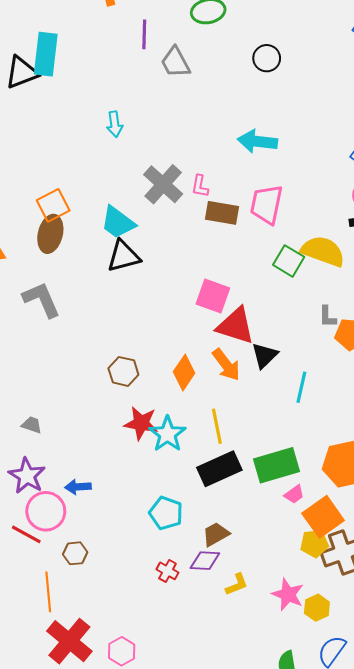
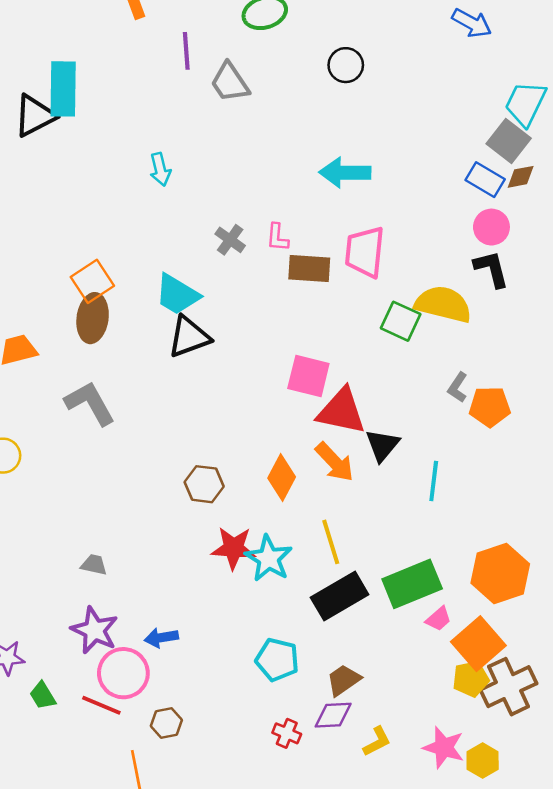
gray cross: (163, 184) -> (230, 240), size x0.6
gray L-shape: (327, 317) -> (458, 387), turned 40

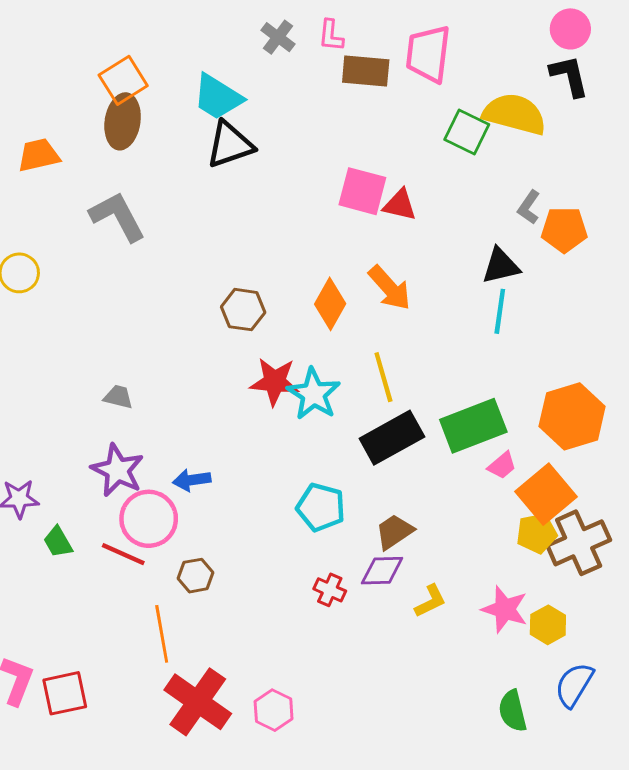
red triangle: (341, 411) -> (400, 205), moved, size x0.6
black triangle: (382, 445) -> (501, 266), moved, turned 36

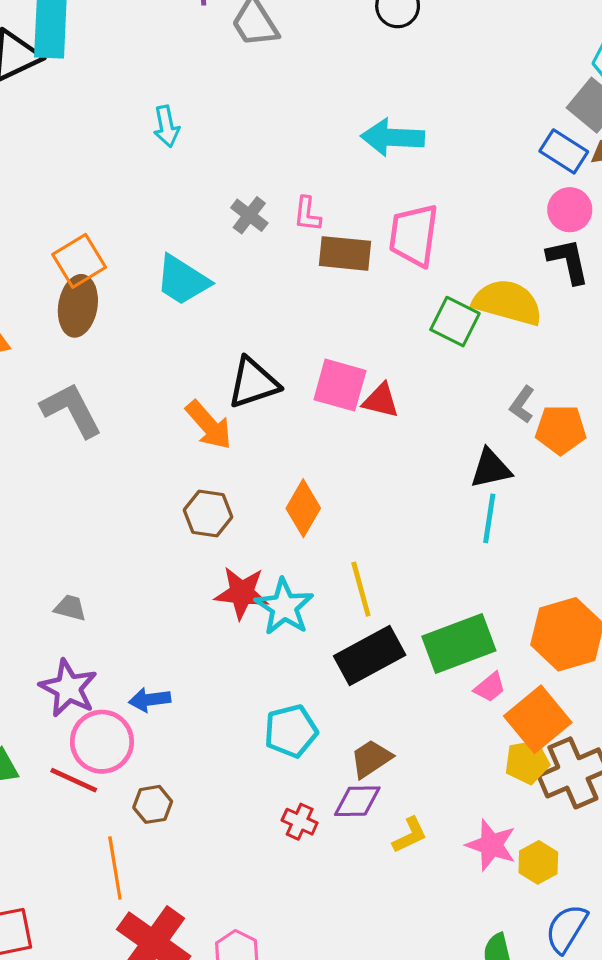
black triangle: (230, 145) -> (253, 383), moved
orange arrow: (390, 288) -> (209, 425), moved
cyan pentagon: (321, 507) -> (291, 731), turned -30

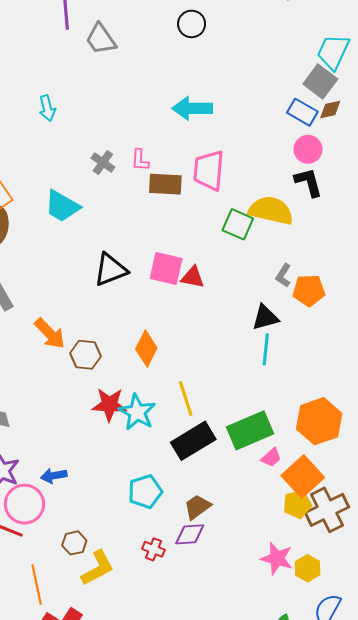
orange arrow: (209, 425) -> (50, 334), moved
brown hexagon: (153, 804) -> (74, 543), moved
yellow L-shape: (410, 835) -> (98, 568), moved, size x1.5

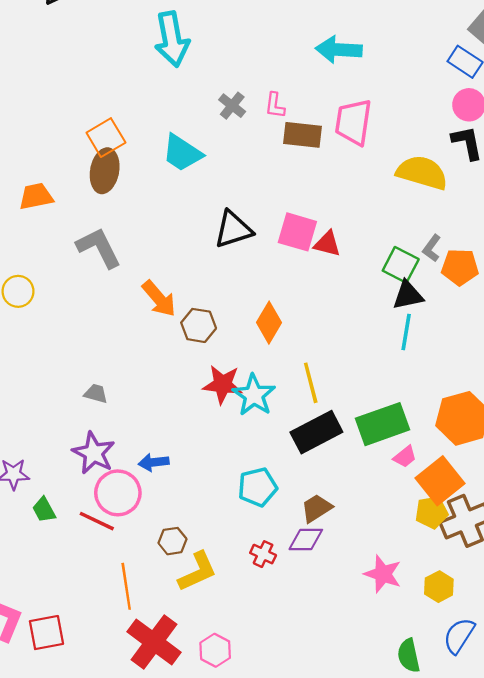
cyan arrow: (47, 108) -> (172, 39), size x1.8
green square: (238, 224) -> (401, 265), moved
pink star: (277, 558) -> (383, 574), moved

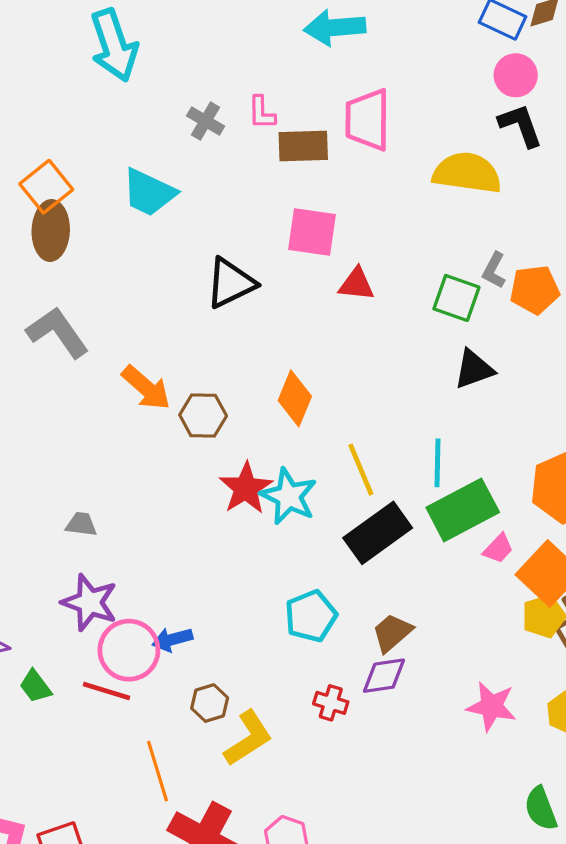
pink square: (297, 232) -> (312, 232), moved
black triangle: (408, 295) -> (474, 369), moved
cyan line: (406, 332) -> (438, 463), moved
red star: (223, 384) -> (246, 488), turned -30
blue arrow: (154, 462) -> (172, 639), moved

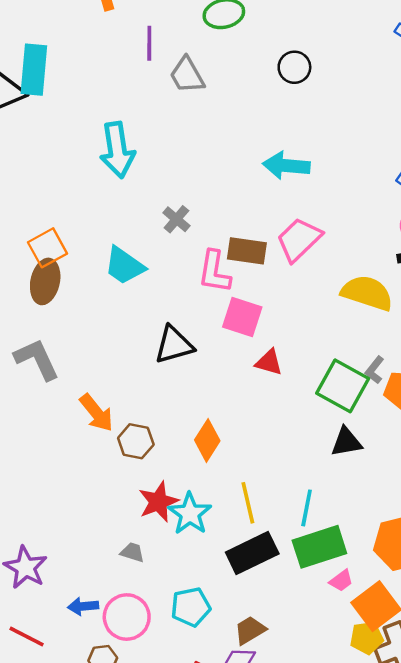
pink L-shape: (262, 113) -> (214, 272), moved, size x1.6
pink trapezoid: (368, 120) -> (299, 240), turned 36
green square: (456, 298) -> (343, 386), size x1.4
gray trapezoid: (81, 524) -> (132, 552), moved
pink circle: (129, 650) -> (127, 617), moved

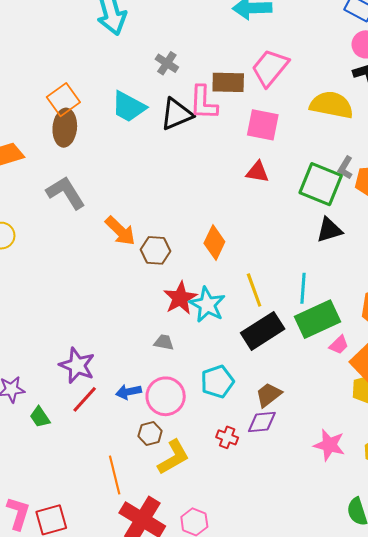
pink square: (242, 317) -> (263, 125), moved
black triangle: (174, 345) -> (177, 114), moved
red line: (27, 637) -> (85, 399), moved, turned -68

